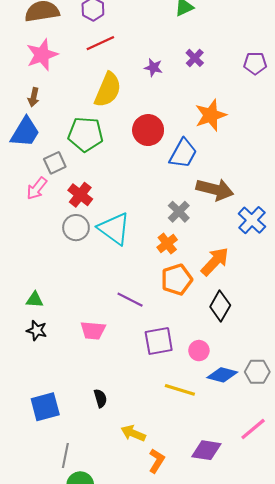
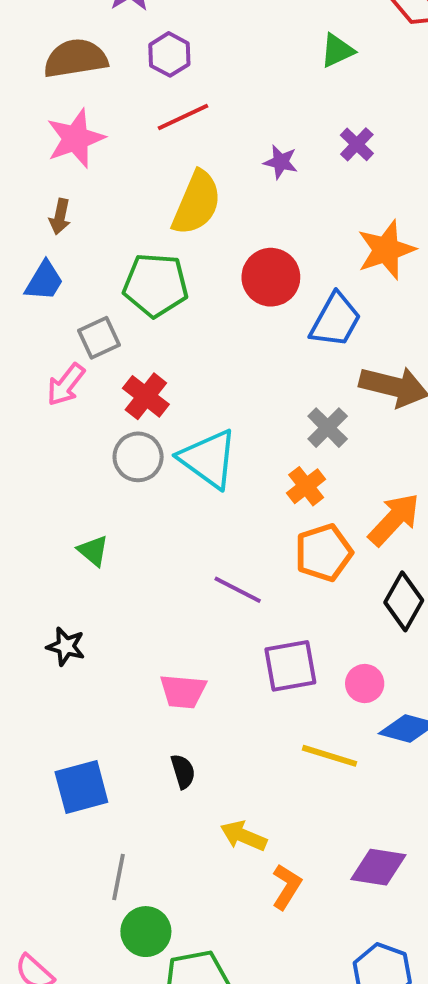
blue trapezoid: (25, 132) -> (44, 281), size x0.7
green triangle: (35, 300) -> (93, 551), moved, turned 36
pink trapezoid: (93, 330) -> (183, 691), moved

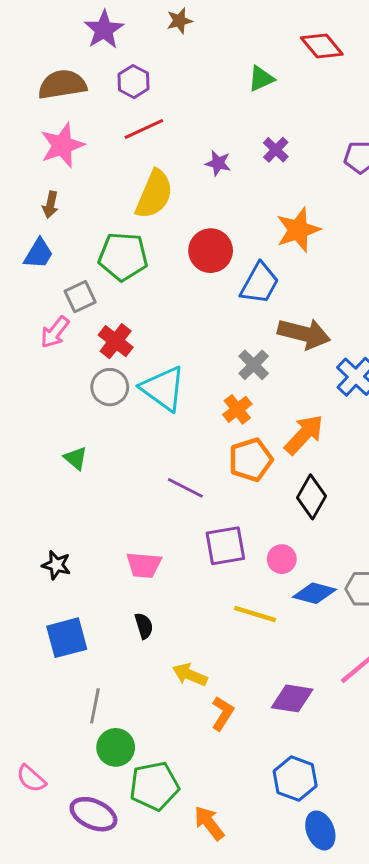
black star: (66, 646) -> (56, 565), moved

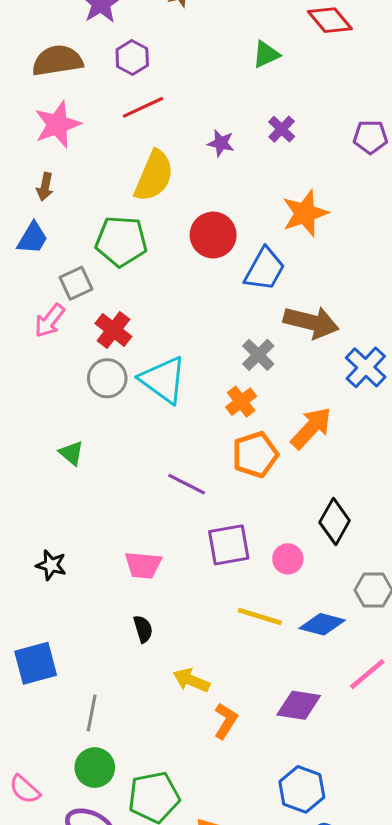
black diamond: (311, 497) -> (335, 522), moved
blue diamond: (314, 593) -> (322, 624), moved
blue square: (67, 638) -> (36, 663), moved
green circle: (116, 747) -> (95, 768), moved

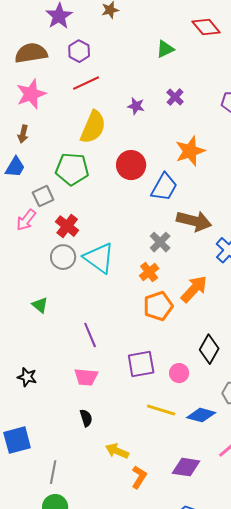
purple line: (187, 484) -> (90, 335), moved, turned 40

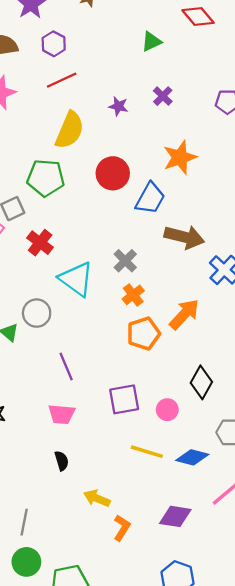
gray cross: (160, 242) -> (125, 261), moved
gray circle: (63, 257) -> (37, 313), moved

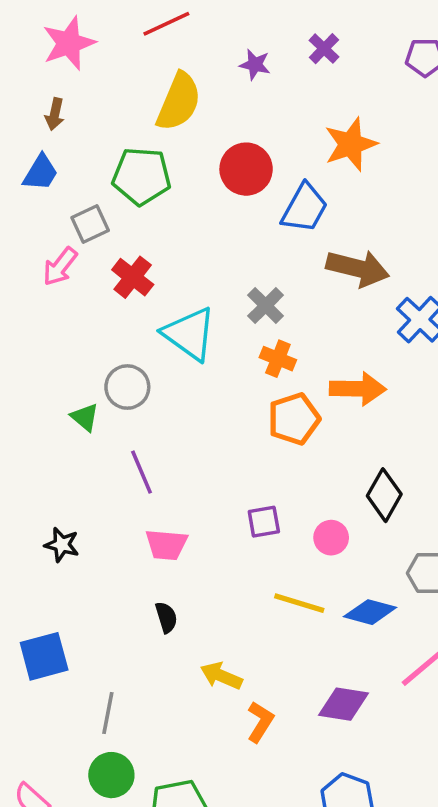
orange cross: (133, 295) -> (278, 359), turned -30
orange arrow: (184, 314) -> (358, 389), turned 48
purple line: (66, 366) -> (142, 472), moved
purple square: (124, 399) -> (264, 522), size x0.7

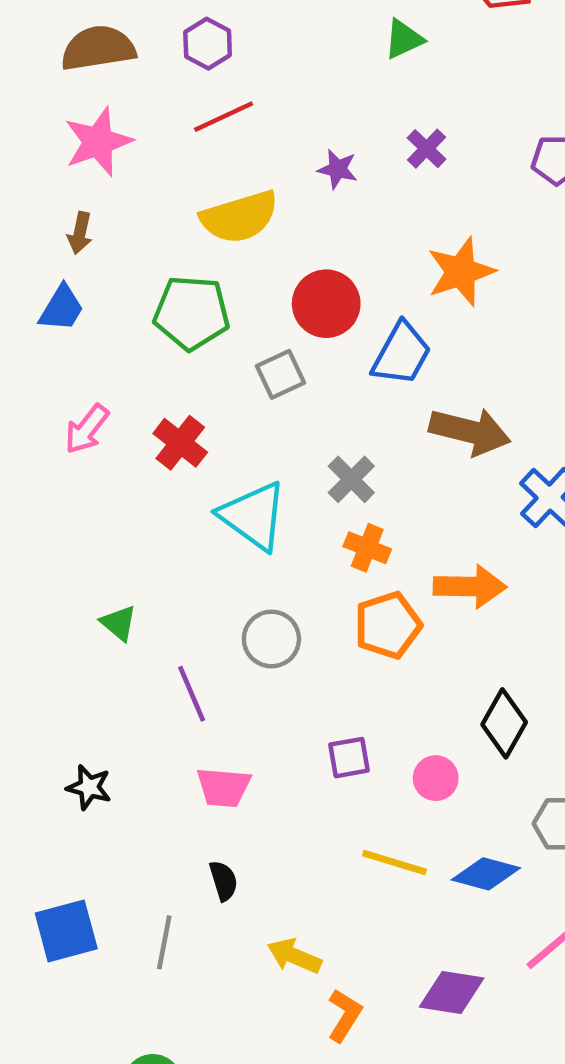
yellow semicircle: (179, 102) -> (240, 217), turned 50
gray square: (90, 224) -> (281, 374), moved
gray circle: (127, 387) -> (271, 639), moved
gray line: (108, 713) -> (164, 942), moved

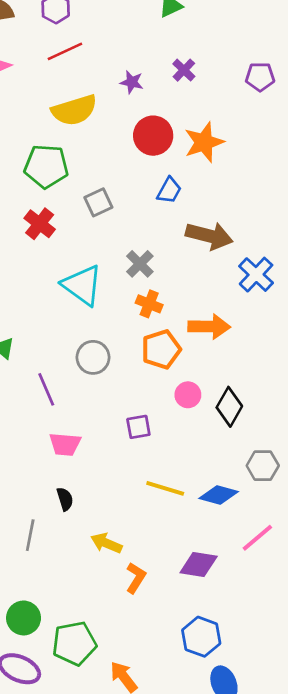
red circle: (326, 304) -> (153, 136), moved
blue trapezoid: (401, 354) -> (169, 190), size x0.7
red cross: (180, 443) -> (40, 224), moved
pink circle: (436, 778) -> (188, 395), moved

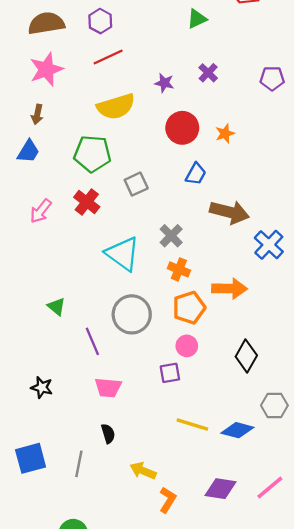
orange star: (204, 142) -> (225, 133), size x0.6
gray circle: (93, 357) -> (132, 314), size x1.4
pink circle: (188, 395) -> (187, 346), moved
pink line: (257, 538) -> (270, 487), moved

